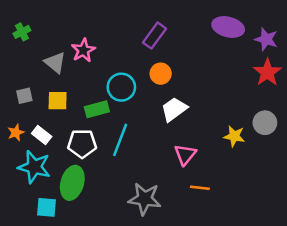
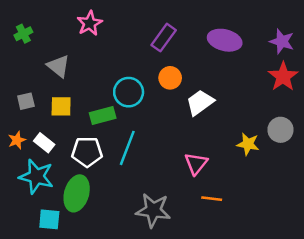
purple ellipse: (228, 27) -> (225, 40), moved
pink star: (83, 50) -> (90, 23), moved
white trapezoid: (174, 109) -> (200, 103), moved

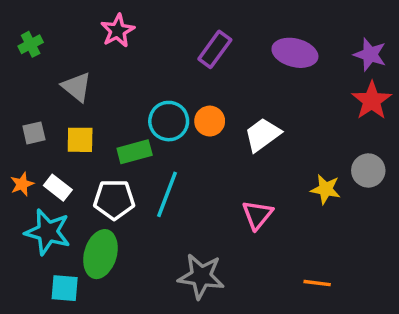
orange circle: (170, 78) -> (210, 121), moved
orange line: (212, 199) -> (317, 283), moved

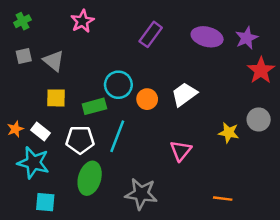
green cross: (31, 44) -> (22, 21), moved
purple star: (370, 55) -> (247, 38), moved, turned 30
orange circle: (210, 121) -> (147, 99), moved
gray square: (34, 133) -> (24, 56), moved
green ellipse: (100, 254) -> (90, 178), moved

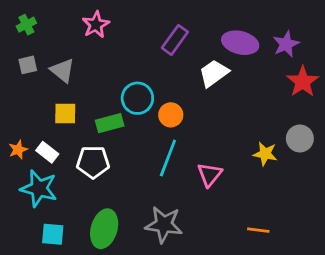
white trapezoid: (184, 94) -> (214, 73), moved
cyan line: (117, 136) -> (168, 158), moved
green ellipse: (90, 178) -> (104, 229), moved

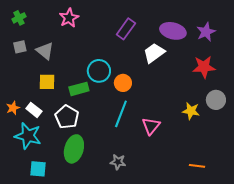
red star: (303, 82) -> (204, 67), moved, turned 30
white pentagon: (93, 162) -> (67, 117), turned 30
gray star: (164, 225) -> (118, 162), size x0.6
green ellipse: (104, 229) -> (74, 149), moved
orange line: (258, 230) -> (197, 166), moved

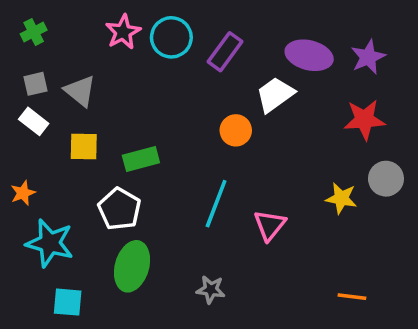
cyan circle: (99, 71) -> (171, 37), moved
orange circle: (123, 83) -> (236, 130), moved
white rectangle: (34, 110) -> (34, 121), moved

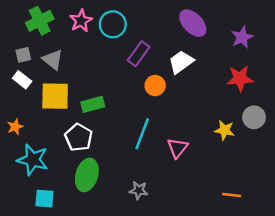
green cross: (34, 32) -> (40, 21), moved, size x1.6
purple rectangle: (225, 52) -> (139, 54), moved
purple ellipse: (309, 55) -> (193, 23), moved, turned 32
yellow square: (84, 146) -> (55, 96), size x1.5

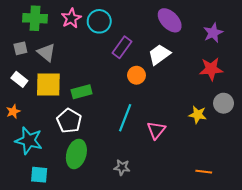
green cross: (40, 21) -> (35, 18), turned 30
white rectangle: (22, 80) -> (19, 79), moved

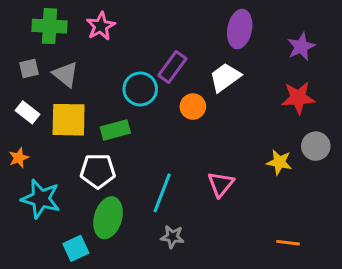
purple ellipse: (170, 20) -> (240, 29), turned 55
cyan circle: (99, 21) -> (140, 89), moved
cyan line: (125, 118) -> (162, 193), moved
white pentagon: (69, 121) -> (98, 171), turned -30
cyan square: (39, 175) -> (76, 248), moved, turned -30

